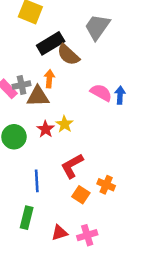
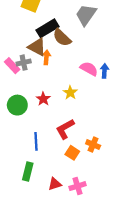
brown triangle: (38, 96) -> (37, 47), moved, turned 30
yellow star: (64, 124) -> (70, 93), moved

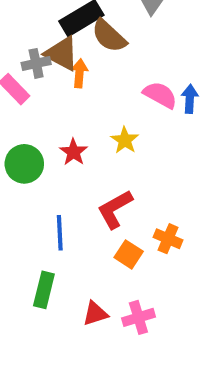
gray cross: (24, 63) -> (36, 63), moved

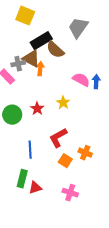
red triangle: (95, 314) -> (35, 188), moved
pink cross: (138, 317) -> (70, 193), turned 35

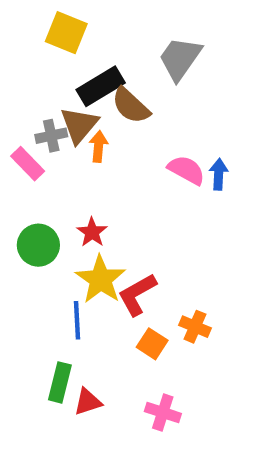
brown triangle: (31, 59) -> (79, 125), turned 42
yellow star: (63, 103) -> (101, 279), moved, size x1.6

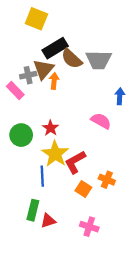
gray trapezoid: (180, 58) -> (99, 60), moved, turned -124
pink semicircle: (186, 170) -> (101, 121), moved

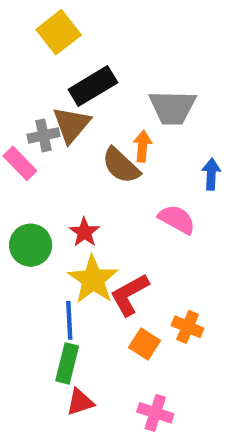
yellow square: (36, 19) -> (59, 32), turned 30
brown semicircle: (72, 59) -> (121, 166), moved
orange arrow: (54, 81) -> (142, 146), moved
green rectangle: (33, 210) -> (67, 363), moved

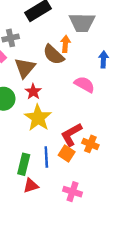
brown triangle: (71, 125) -> (25, 68), moved
red L-shape: (130, 295) -> (71, 134), moved
blue line: (69, 320) -> (46, 157), moved

